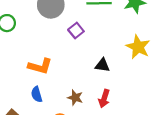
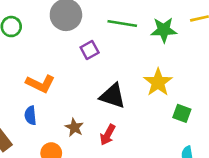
black triangle: (102, 65) -> (113, 96), size x1.5

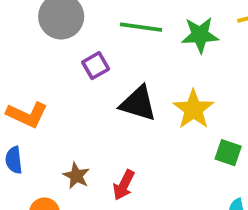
black triangle: (113, 96) -> (138, 103), moved

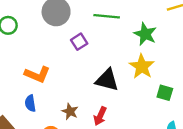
green star: (200, 35) -> (145, 34), moved, turned 30
black triangle: (138, 103) -> (107, 80), moved

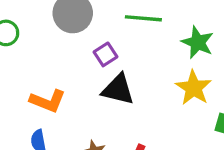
black triangle: (107, 80) -> (118, 89), moved

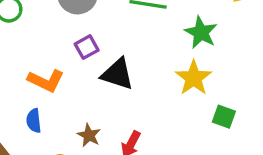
purple square: (106, 54) -> (87, 47), moved

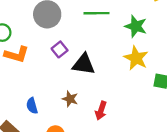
orange L-shape: (46, 81) -> (17, 54), moved
brown star: (89, 135) -> (70, 99), moved

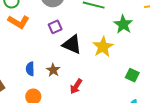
yellow star: (136, 58) -> (103, 47), moved
blue semicircle: (32, 106) -> (30, 69), moved

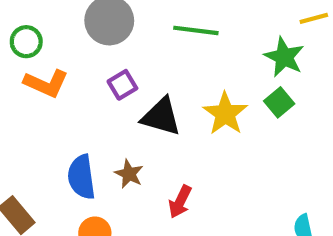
green star: (123, 24) -> (284, 57), moved
blue semicircle: (30, 69) -> (81, 177), size x1.5
green square: (132, 75) -> (279, 102), moved, turned 32

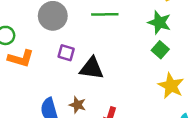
purple square: (122, 85) -> (66, 53), turned -35
yellow star: (225, 114) -> (171, 86), moved

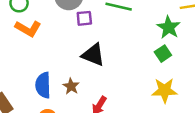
purple square: (66, 53) -> (84, 18), moved, turned -35
yellow star: (171, 86) -> (165, 90), turned 30

